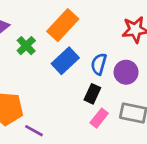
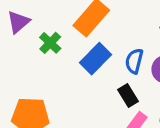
black rectangle: (92, 94) -> (128, 96), turned -54

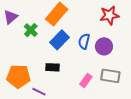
black rectangle: (128, 96) -> (53, 67), moved, turned -56

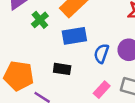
blue rectangle: (60, 40) -> (74, 36), turned 30
blue semicircle: (84, 41) -> (101, 53), moved

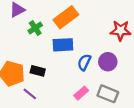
black rectangle: (62, 69) -> (38, 71), moved

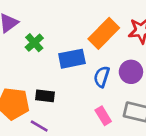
orange rectangle: (66, 17) -> (104, 33), moved
pink rectangle: (81, 93) -> (103, 116), turned -72

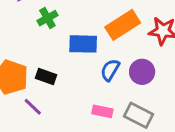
pink rectangle: (103, 116) -> (102, 111), turned -60

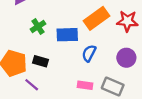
green cross: (47, 18) -> (38, 26), moved
purple circle: (142, 72) -> (126, 58), moved

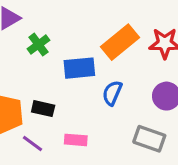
green cross: (38, 26) -> (38, 45), moved
pink rectangle: (85, 85) -> (76, 140), moved

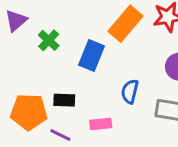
blue rectangle: (79, 68) -> (92, 55), turned -52
blue semicircle: (112, 93) -> (130, 91), moved

